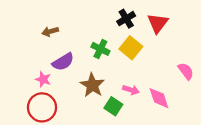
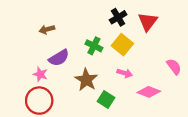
pink arrow: (131, 90) -> (125, 73), moved
pink diamond: (159, 98) -> (149, 92), turned -50

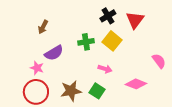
brown arrow: (47, 29) -> (43, 27), turned -48
green cross: (94, 46) -> (86, 42), turned -35
pink arrow: (125, 73) -> (105, 69), moved
brown star: (86, 80) -> (71, 91), moved, turned 30

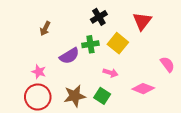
black cross: (108, 16) -> (99, 17), moved
purple semicircle: (54, 53) -> (69, 56), moved

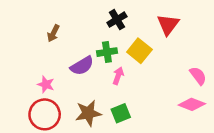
pink arrow: (110, 73) -> (118, 76), moved, turned -88
pink diamond: (143, 89) -> (192, 104), moved
green square: (102, 96) -> (121, 113), turned 35

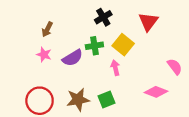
pink arrow: (118, 76) -> (115, 68), moved, turned -32
pink star: (46, 84) -> (44, 55), moved
pink diamond: (192, 104) -> (156, 92), moved

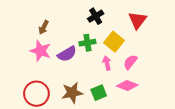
pink star: (44, 55) -> (41, 51), size x1.5
pink semicircle: (175, 67) -> (130, 62), moved, turned -105
pink diamond: (156, 92) -> (127, 86), moved

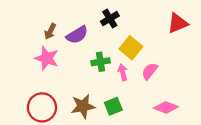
red triangle: (137, 20) -> (178, 23), moved, turned 30
green cross: (87, 43) -> (100, 62), moved
purple semicircle: (67, 54) -> (77, 35), moved
pink diamond: (127, 86) -> (166, 107), moved

